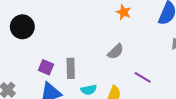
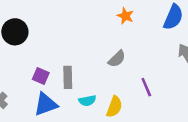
purple line: (143, 77) -> (146, 87), turned 36

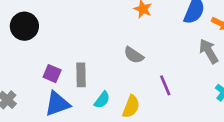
gray semicircle: (117, 59) -> (134, 55), turned 78
cyan semicircle: (87, 101) -> (102, 100), turned -42

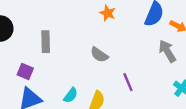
gray rectangle: (81, 75) -> (46, 42), moved

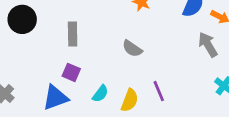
purple square: (25, 71) -> (71, 72), moved
purple line: (128, 82) -> (159, 91), moved

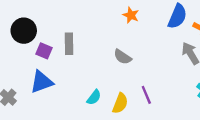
purple square: (71, 72) -> (44, 51), moved
blue triangle: (55, 98) -> (42, 82), moved

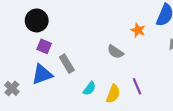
orange star: (131, 15) -> (138, 30), moved
black circle: (24, 31) -> (37, 20), moved
gray rectangle: (69, 44) -> (67, 64), moved, turned -30

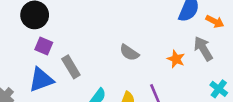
orange star: (138, 30) -> (176, 59), moved

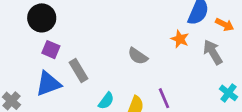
orange star: (176, 59) -> (180, 39), moved

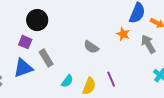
black circle: (42, 18) -> (37, 20), moved

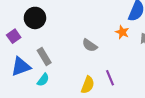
purple square: (25, 42) -> (14, 36), moved, turned 32
cyan semicircle: (67, 81) -> (43, 80), moved

